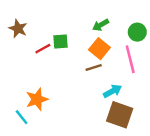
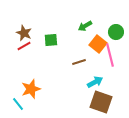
brown star: (18, 29) -> (24, 33), moved
red line: (43, 49) -> (24, 46), moved
orange square: (99, 49) -> (98, 44), moved

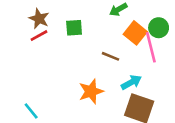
green circle: (116, 32) -> (159, 28), moved
brown line: (79, 62) -> (110, 56), turned 40
orange star: (31, 89) -> (91, 91), moved

